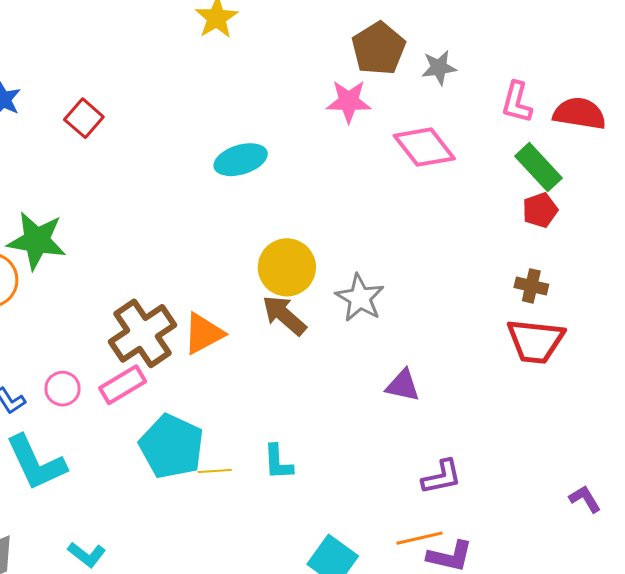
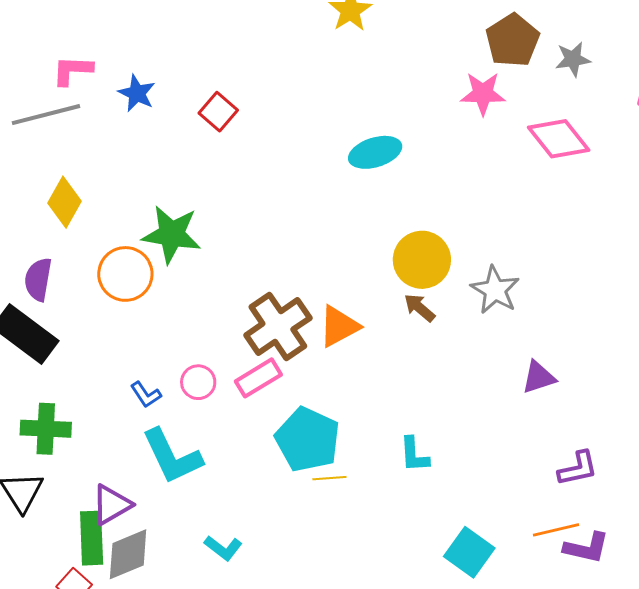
brown arrow: (284, 315) -> (420, 308), size x0.7
purple triangle: (403, 385) -> (539, 377), turned -30
yellow line: (215, 471) -> (329, 478), moved

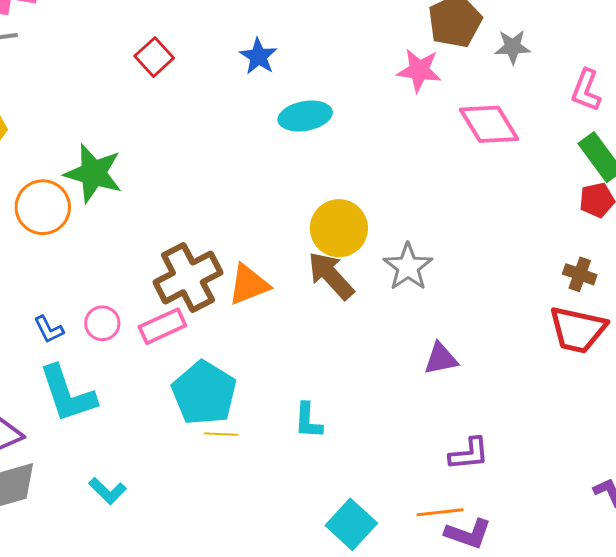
blue star: (137, 93) -> (258, 56), moved
brown arrow: (420, 308) -> (331, 276), size x1.6

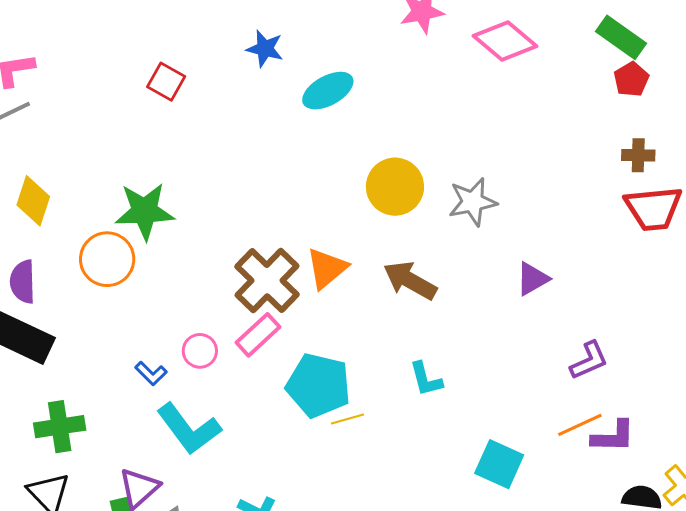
gray star: (408, 267) -> (473, 202), turned -30
brown arrow: (331, 276) -> (410, 280), moved

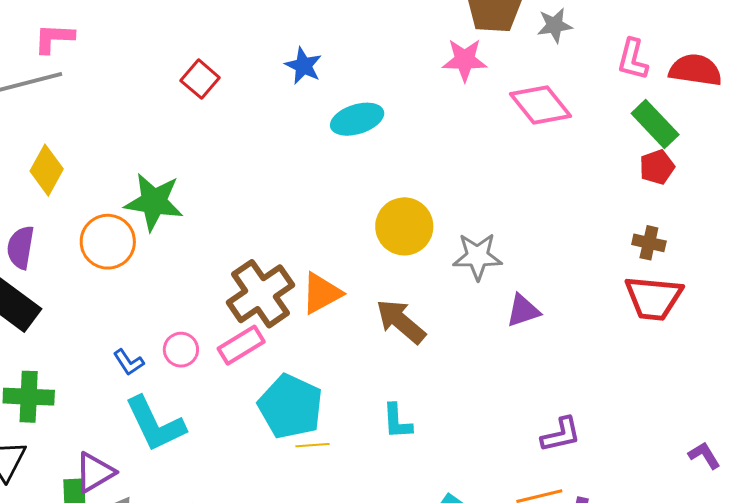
purple triangle: (532, 279) -> (523, 311), moved

